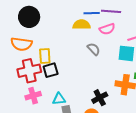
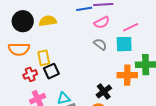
yellow semicircle: (81, 25) -> (48, 21), moved
gray semicircle: (94, 49) -> (100, 44), moved
red cross: (29, 71) -> (30, 74), size x0.6

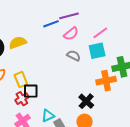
black square: (51, 71) -> (31, 91), turned 35
red cross: (30, 74) -> (22, 99), moved

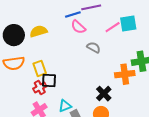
pink line: (100, 33) -> (113, 27), moved
pink semicircle: (71, 34) -> (78, 27), moved, turned 77
cyan square: (97, 51) -> (128, 23), moved

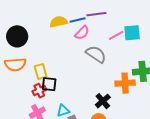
pink semicircle: (78, 27) -> (82, 33), turned -91
yellow semicircle: (39, 31) -> (59, 22), moved
gray semicircle: (94, 47) -> (96, 54), size x1.5

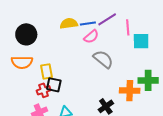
purple line: (96, 14) -> (107, 19), turned -30
pink line: (116, 35) -> (128, 27), moved, turned -70

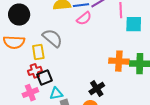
gray semicircle: (103, 59) -> (52, 38), moved
black square: (54, 85) -> (44, 78), moved, turned -35
orange cross: (130, 91) -> (119, 61), moved

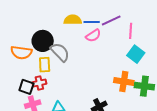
black circle: (19, 15) -> (43, 41), moved
cyan square: (134, 24) -> (136, 54), moved, turned 30
black square: (44, 78) -> (26, 87), moved, turned 35

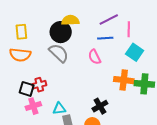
blue line: (92, 22) -> (105, 38), moved
pink semicircle: (93, 36) -> (95, 57), moved, turned 98
black circle: (43, 41) -> (61, 32), moved
yellow rectangle: (45, 65) -> (21, 32), moved

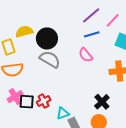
yellow semicircle: (70, 20) -> (24, 32), moved
pink line: (129, 29) -> (113, 20), turned 56
red cross: (39, 85) -> (44, 101), moved
pink cross: (33, 106) -> (15, 97), moved

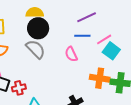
pink line: (113, 20) -> (104, 39), moved
yellow semicircle: (24, 32) -> (35, 12), moved

